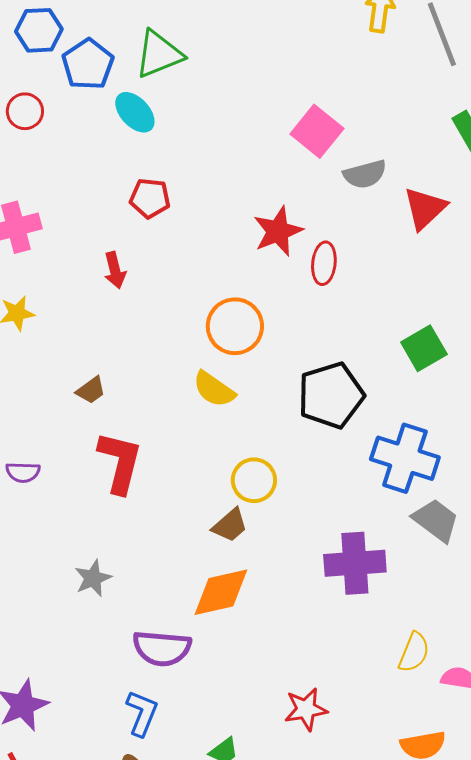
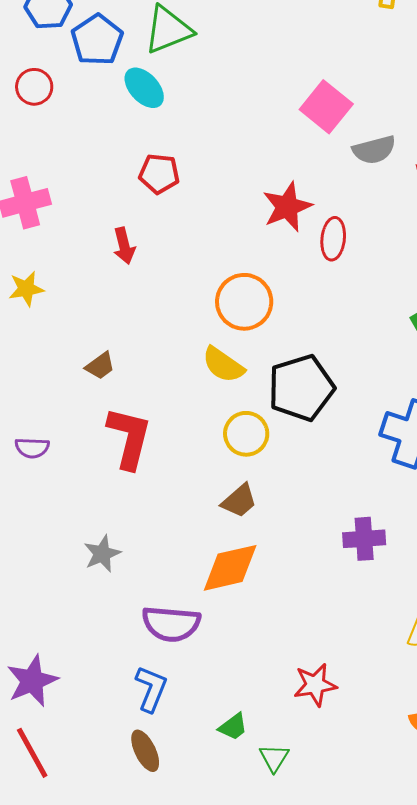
black pentagon: (331, 395) -> (301, 388), moved
yellow circle: (254, 480) -> (246, 434), moved
purple cross: (355, 563) -> (364, 539), size x0.7

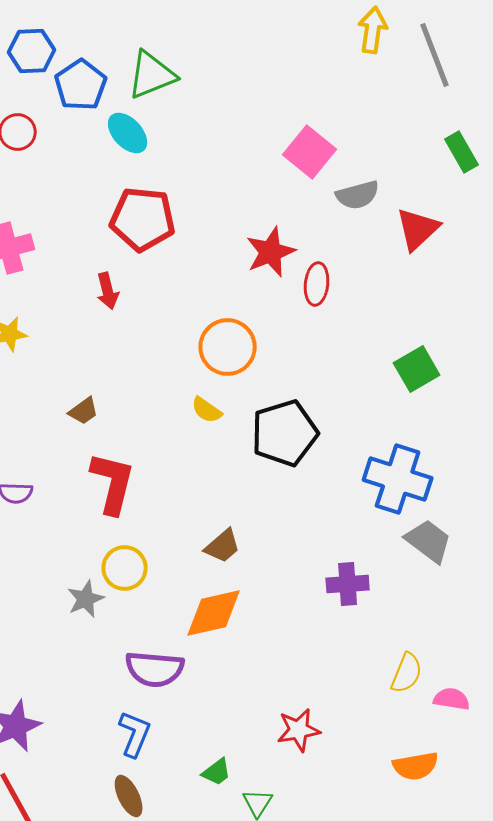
red pentagon: (159, 174) -> (143, 219), size x1.6
yellow semicircle: (223, 365) -> (207, 410), size x0.7
yellow circle: (246, 434) -> (125, 568), moved

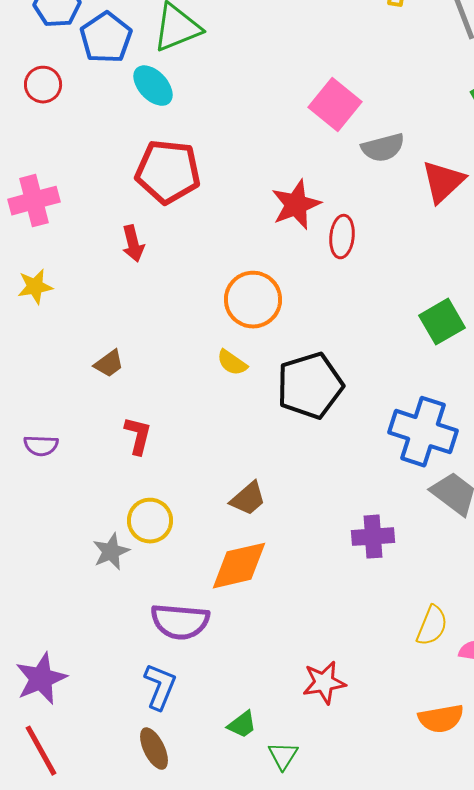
red L-shape: (113, 483) -> (138, 436), size x0.6

